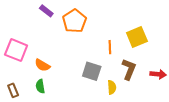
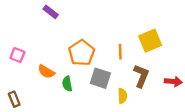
orange pentagon: (75, 21) -> (82, 53), moved
pink square: (16, 50) -> (17, 55), size x0.6
green semicircle: (40, 86) -> (67, 84), moved

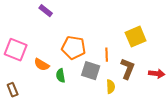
orange line: (120, 52) -> (107, 55), moved
orange pentagon: (82, 53) -> (74, 48), turned -30
pink square: (17, 55) -> (16, 50), size x1.6

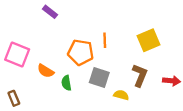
orange line: (107, 55) -> (105, 40), moved
yellow semicircle: (111, 87) -> (121, 95), turned -72

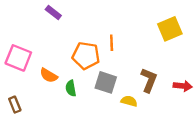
yellow square: (149, 40) -> (170, 29), moved

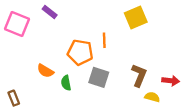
yellow square: (170, 29) -> (136, 17), moved
pink square: (18, 58) -> (17, 24), moved
yellow semicircle: (129, 101) -> (152, 97), moved

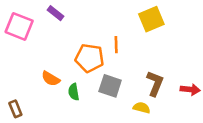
yellow semicircle: (152, 97) -> (142, 108), moved

